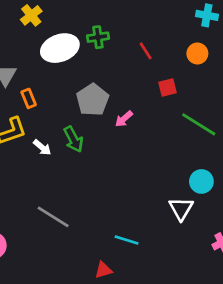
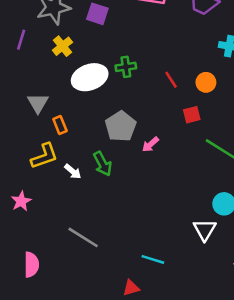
orange circle: (197, 54) -> (206, 82), moved

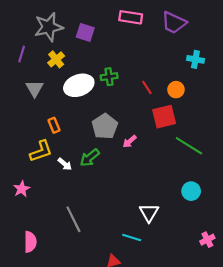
gray triangle: (38, 103) -> (35, 89), moved
red square: (192, 115) -> (164, 117), size x1.6
green arrow: (103, 164) -> (90, 158), turned 78
white triangle: (205, 230) -> (149, 213), moved
gray line: (83, 237) -> (73, 219), turned 32

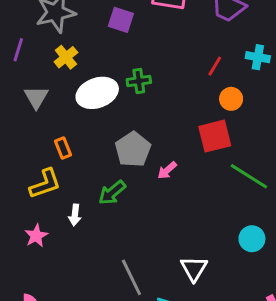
purple square: (85, 32) -> (121, 20), moved
red line: (147, 87) -> (215, 66), moved, turned 64
white arrow: (65, 164) -> (75, 215), moved, turned 56
pink star: (22, 189) -> (36, 236), moved
gray line: (73, 219) -> (131, 277), moved

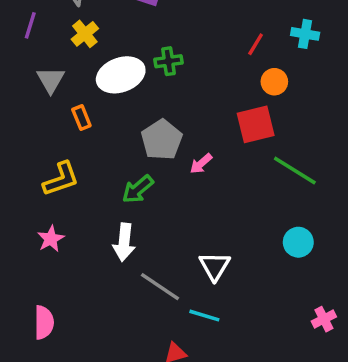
orange rectangle: (63, 148) -> (81, 118), moved
white arrow: (75, 215) -> (124, 242), moved, size x1.5
white triangle: (194, 268) -> (215, 266), moved
gray line: (131, 277) -> (160, 287), turned -30

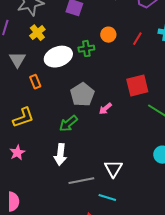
orange circle: (274, 82) -> (108, 35), moved
gray line: (160, 287) -> (81, 181), turned -45

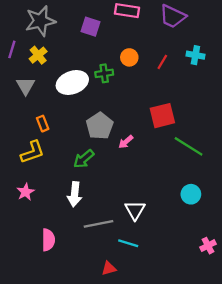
yellow cross: (37, 33) -> (38, 55), moved
orange rectangle: (35, 82) -> (43, 124), moved
pink semicircle: (13, 202) -> (48, 240), moved

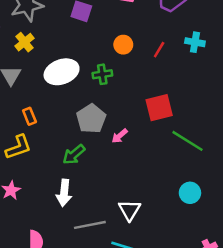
green cross: (104, 73) -> (102, 74), moved

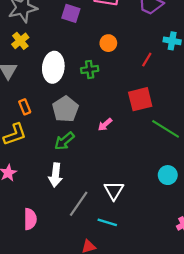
red line: (159, 50) -> (147, 60), moved
white ellipse: (62, 72) -> (53, 67), turned -64
gray pentagon: (91, 119) -> (65, 109), moved
gray line: (90, 225) -> (79, 204), turned -44

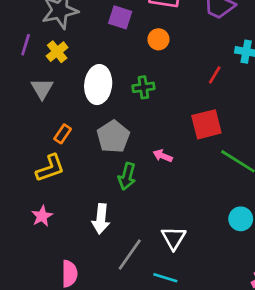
orange circle: (108, 43) -> (158, 39), moved
orange rectangle: (25, 107) -> (63, 134), turned 56
pink arrow: (105, 124) -> (163, 156), turned 64
green arrow: (64, 141) -> (127, 176), moved, turned -35

